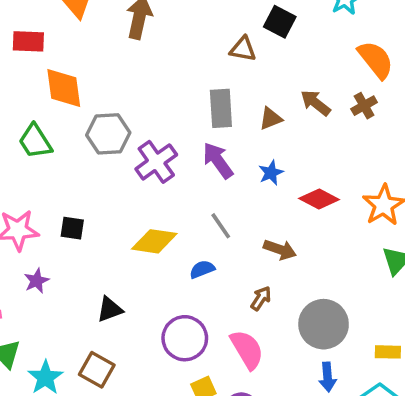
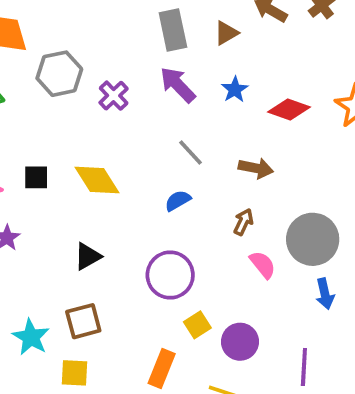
purple cross: (156, 162) -> (114, 96), size x0.7
yellow diamond: (154, 241) -> (97, 180), moved, turned 57
pink semicircle: (247, 350) -> (263, 265), moved, size x0.7
brown square: (97, 370) -> (83, 321), turned -36

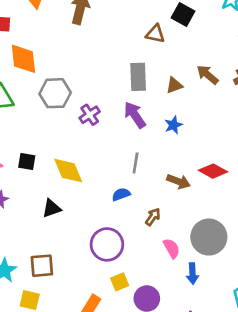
red diamond: (289, 110) -> (213, 171), moved
gray line: (191, 152) -> (136, 163), turned 42
brown arrow: (243, 222) -> (153, 217), moved
black triangle: (88, 256) -> (52, 208), moved
blue arrow: (325, 294) -> (192, 274), moved

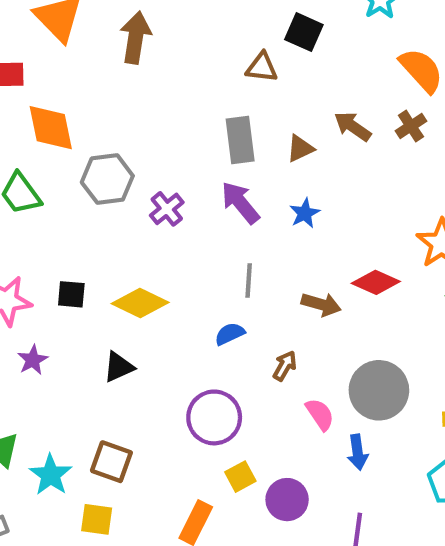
yellow diamond: (68, 171) -> (140, 303), turned -36
brown square: (42, 266) -> (111, 462), turned 30

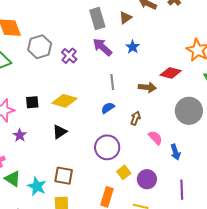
gray circle: (379, 390) -> (189, 111), moved

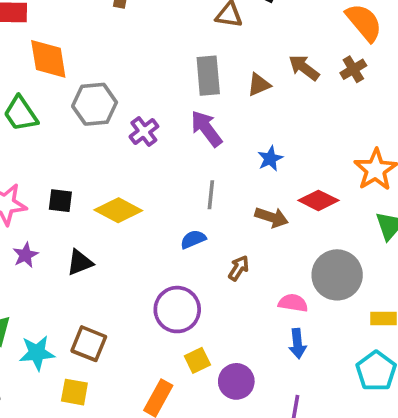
blue star: (133, 47) -> (270, 159), moved
black triangle: (60, 132) -> (80, 262), moved
pink semicircle: (155, 138) -> (293, 303), moved, turned -49
cyan star: (37, 186) -> (37, 353), turned 30

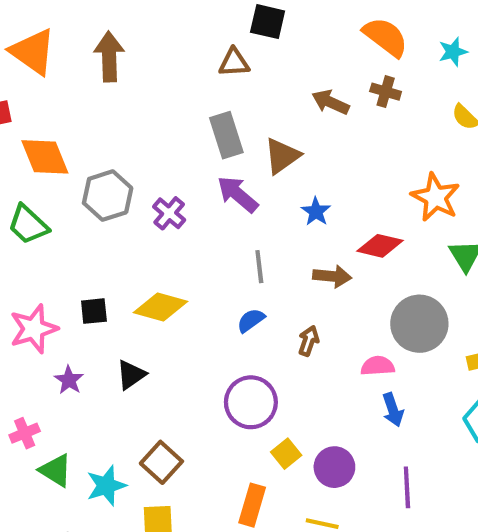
brown cross: (353, 69) -> (386, 92), turned -30
brown triangle: (259, 85) -> (282, 156), moved, size x1.4
brown square: (89, 344) -> (161, 462), turned 33

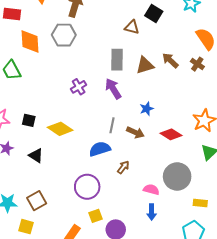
brown triangle: (282, 156) -> (145, 65), moved
gray hexagon: (108, 196) -> (64, 35), moved
brown arrow: (332, 276) -> (135, 132), moved
blue semicircle: (251, 320) -> (100, 149), size x1.5
black triangle: (131, 375) -> (36, 155), turned 49

